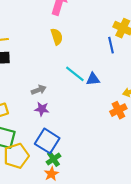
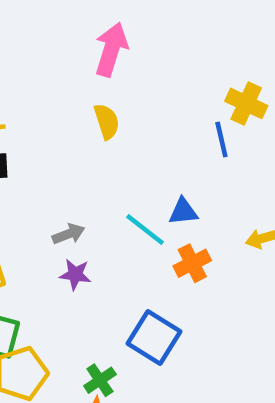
cyan line: (75, 74) -> (145, 229), moved
orange cross: (118, 110) -> (192, 263), moved
blue square: (47, 141) -> (154, 337), moved

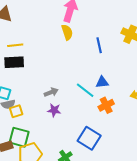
yellow semicircle: (107, 121) -> (67, 32), moved
blue line: (221, 139) -> (99, 45), moved

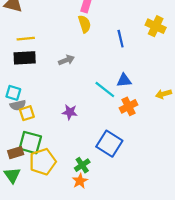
gray arrow: (51, 92) -> (66, 60), moved

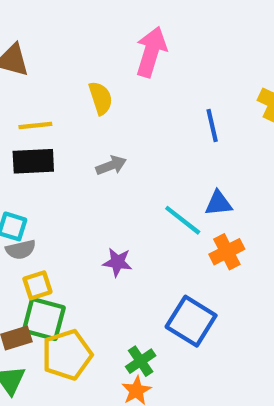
yellow semicircle: (84, 24) -> (101, 98), moved
yellow square: (27, 113) -> (37, 285), moved

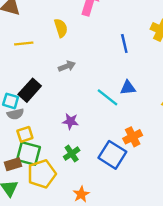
black rectangle: (33, 161) -> (30, 90), moved, turned -45
orange cross: (227, 252) -> (133, 137), moved
green cross: (141, 361) -> (72, 154), moved

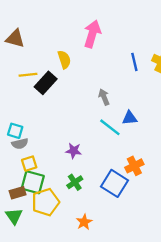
blue line: (124, 43) -> (134, 62), moved
gray arrow: (67, 66) -> (104, 97), moved, turned -91
black rectangle: (30, 90) -> (46, 83), moved

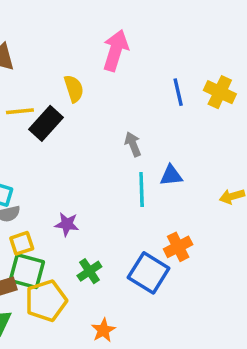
cyan line: (110, 127) -> (142, 189), turned 50
purple star: (74, 151) -> (67, 224), moved

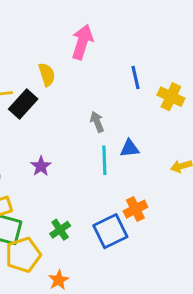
yellow cross: (220, 92) -> (171, 97), moved
purple star: (67, 224) -> (41, 166), moved, turned 30
blue square: (149, 273) -> (110, 231), turned 32
orange star: (103, 330) -> (59, 280), moved

